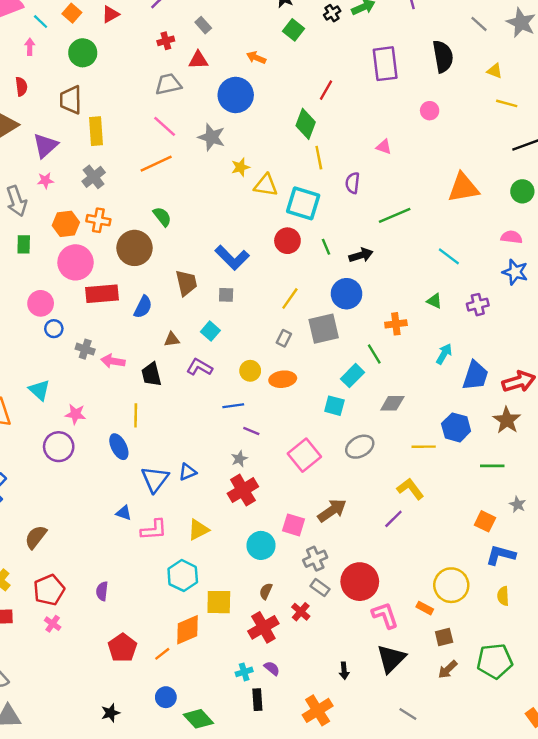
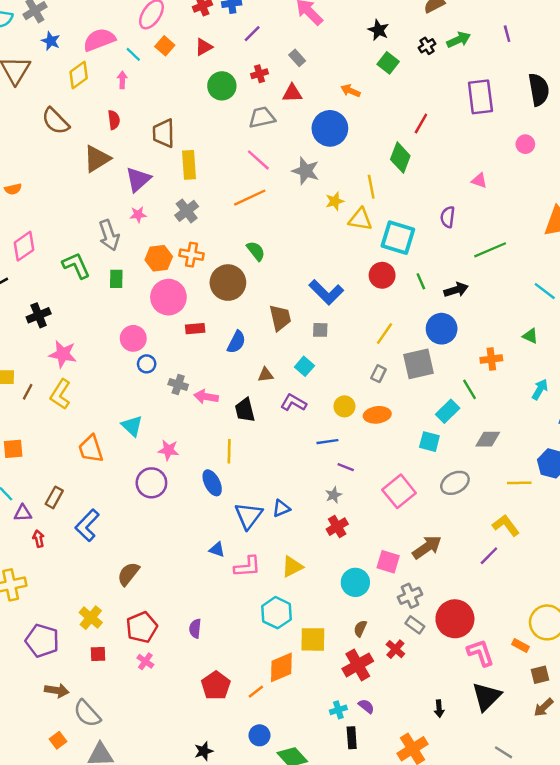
green circle: (83, 53) -> (222, 86), moved
yellow line: (319, 158) -> (371, 187), moved
red rectangle: (102, 294) -> (195, 329), size x0.6
red cross: (243, 490) -> (337, 527), size x0.7

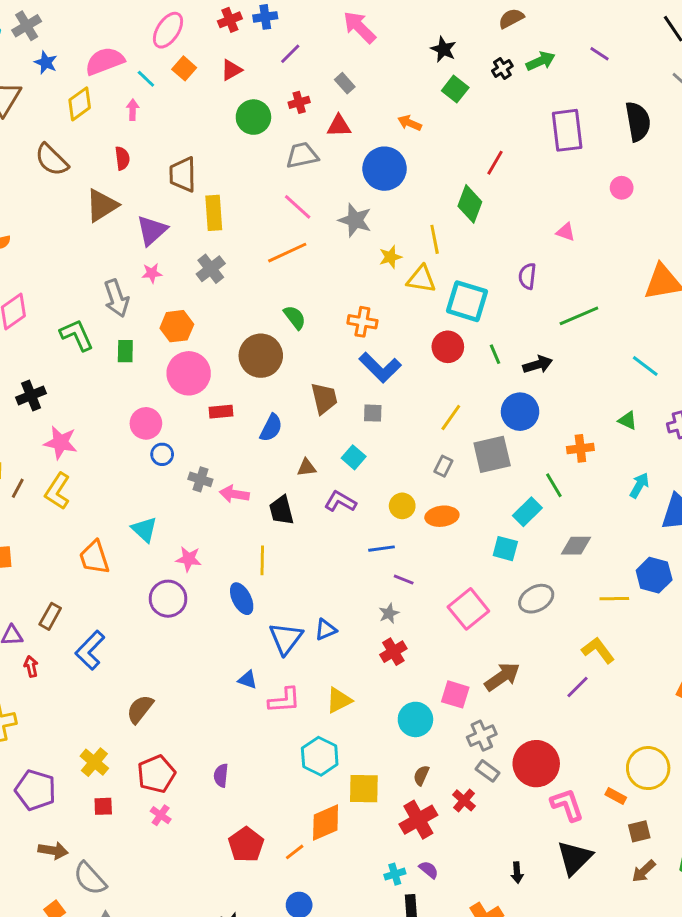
purple line: (507, 34) -> (600, 54), turned -42
orange cross: (192, 255) -> (362, 322), moved

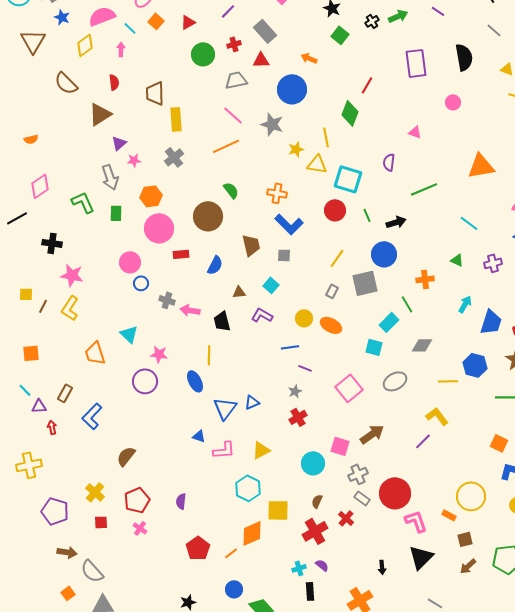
gray rectangle: (345, 83) -> (265, 31), size x1.6
purple triangle: (152, 230) -> (119, 143), moved, size x0.7
black cross: (31, 395) -> (52, 243), turned 30
orange ellipse: (442, 516) -> (331, 325), turned 35

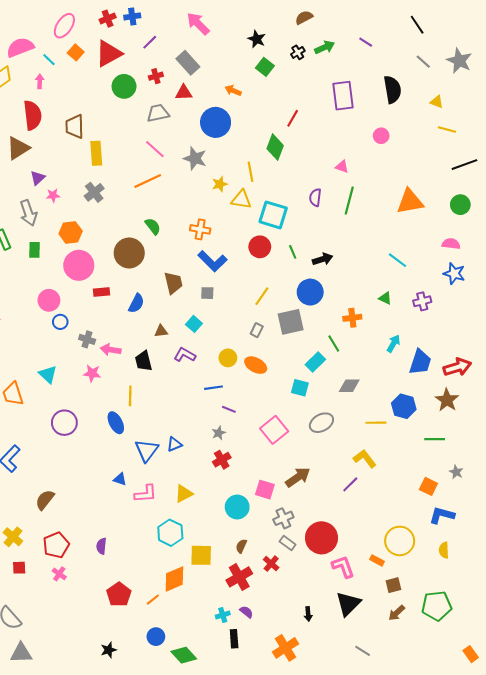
red triangle: (188, 22) -> (109, 53), size x1.8
red semicircle: (114, 82) -> (32, 115), size x1.8
green line: (424, 189) -> (349, 201), moved, turned -52
pink star: (159, 354) -> (92, 373), moved

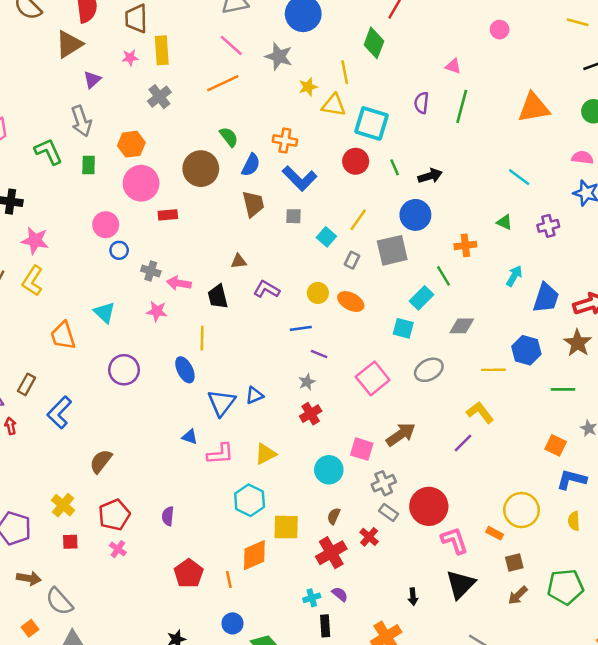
pink star: (53, 195) -> (130, 58), moved
blue semicircle: (136, 303) -> (251, 165), moved
cyan square: (194, 324) -> (326, 237), moved
orange line: (153, 600) -> (229, 580), turned -64

